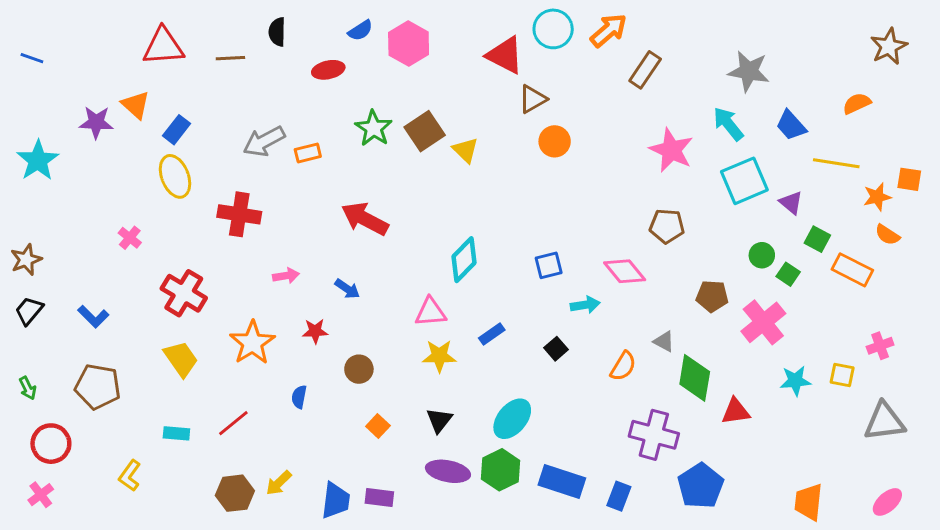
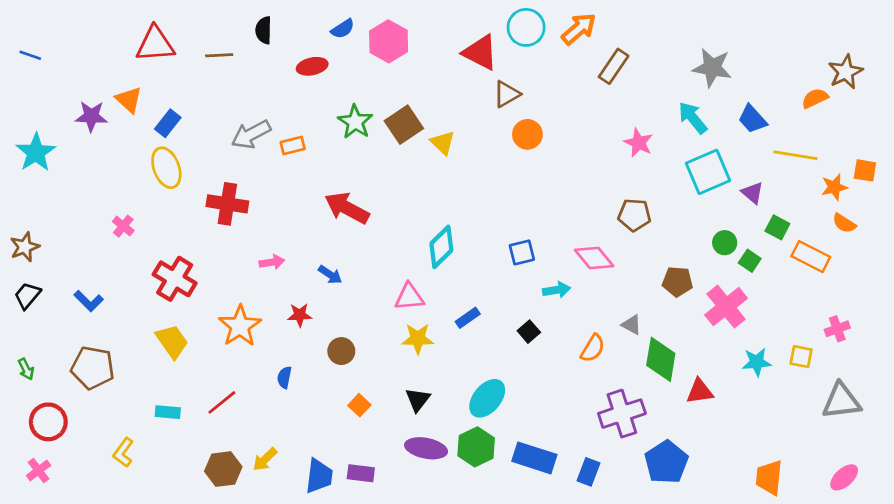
brown star: (889, 46) -> (846, 72), moved
pink star: (671, 150) -> (639, 143), size x0.7
purple cross: (654, 435) -> (622, 414), turned -33

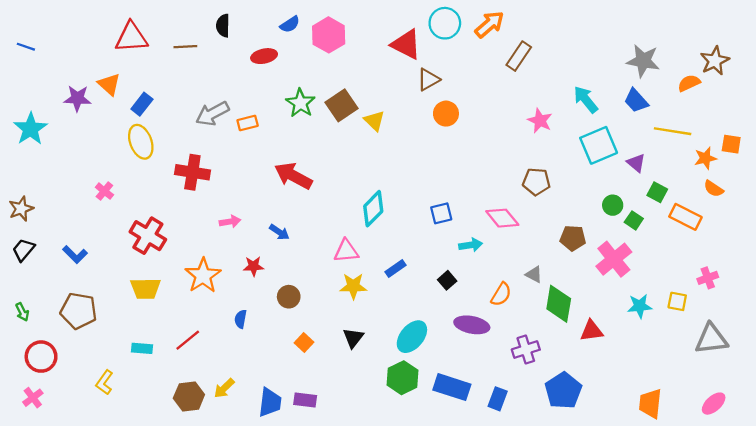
gray star: (712, 68) -> (643, 61), moved
yellow trapezoid: (172, 341) -> (145, 288), turned 124
purple cross: (622, 414) -> (526, 350), size x0.7
purple ellipse: (426, 448) -> (472, 325), moved

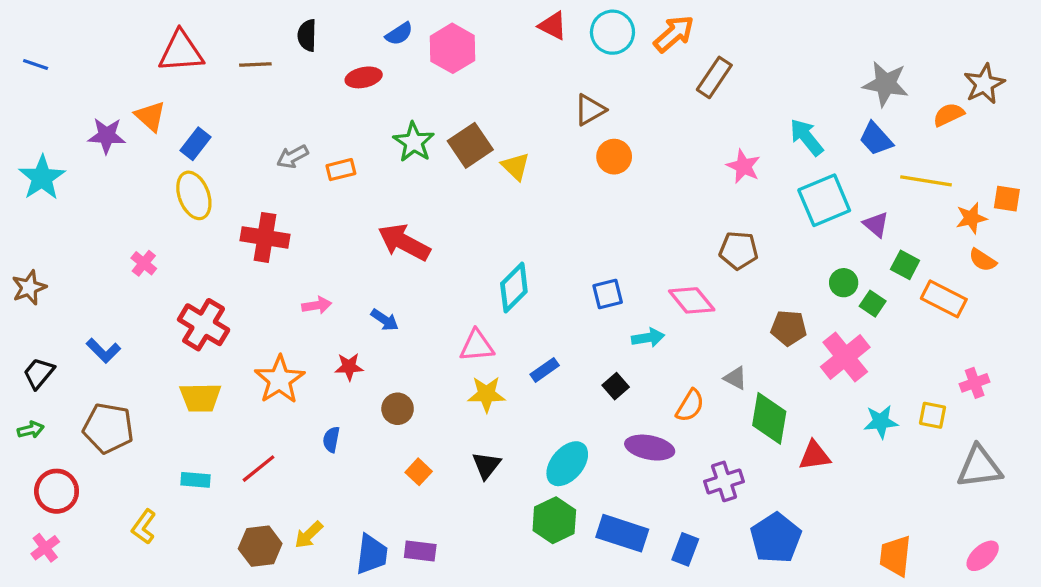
red triangle: (406, 44) -> (553, 26), moved, size x0.7
gray arrow: (212, 114) -> (292, 157), size x0.7
black trapezoid: (23, 250) -> (39, 373), moved
green arrow: (22, 312) -> (31, 430), turned -78

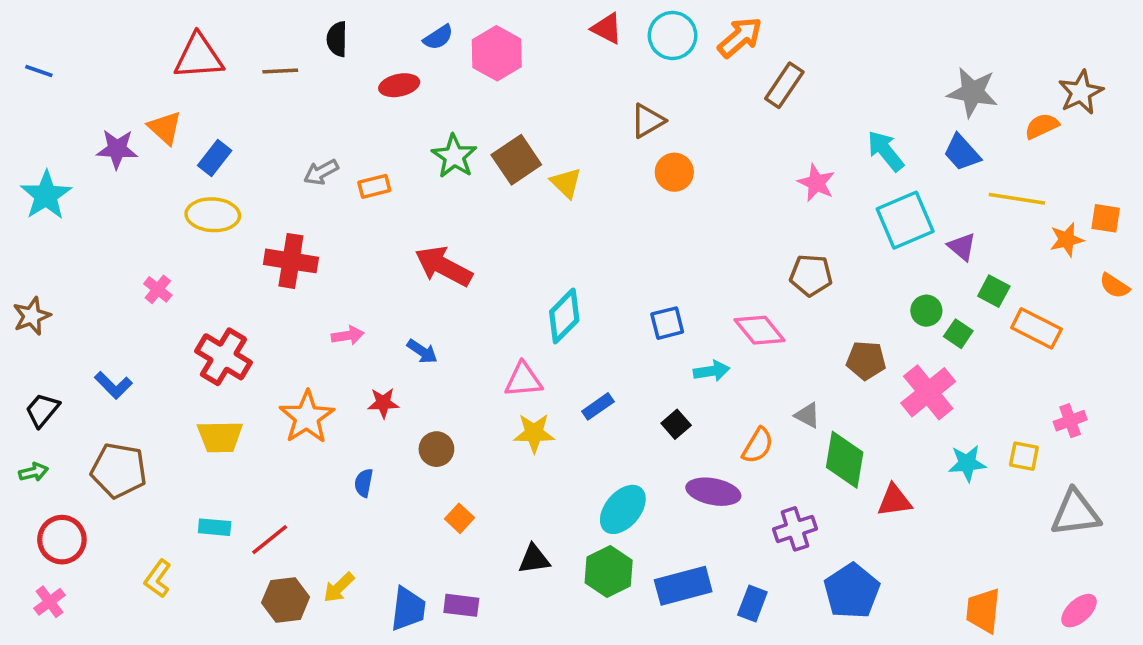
yellow ellipse: (194, 195) -> (213, 215), turned -66
orange semicircle: (983, 260) -> (1115, 286), moved
black triangle: (486, 465) -> (534, 559), moved, turned 44
red line: (259, 469) -> (270, 540), moved
blue rectangle: (622, 533) -> (683, 586), turned -33

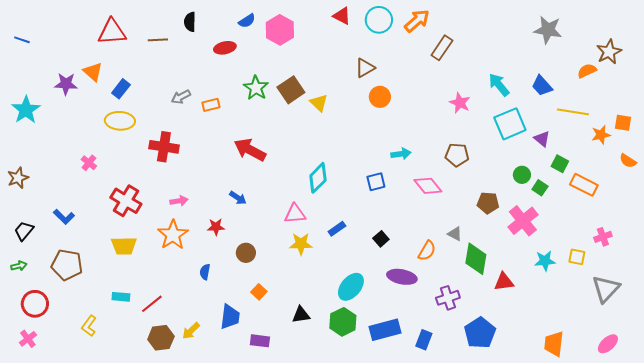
gray star: (973, 92) -> (548, 30), moved
pink arrow: (348, 335) -> (179, 201), moved
cyan arrow: (712, 371) -> (401, 154), moved
gray triangle: (1075, 513) -> (606, 289), turned -40
blue trapezoid: (408, 609) -> (230, 317), moved

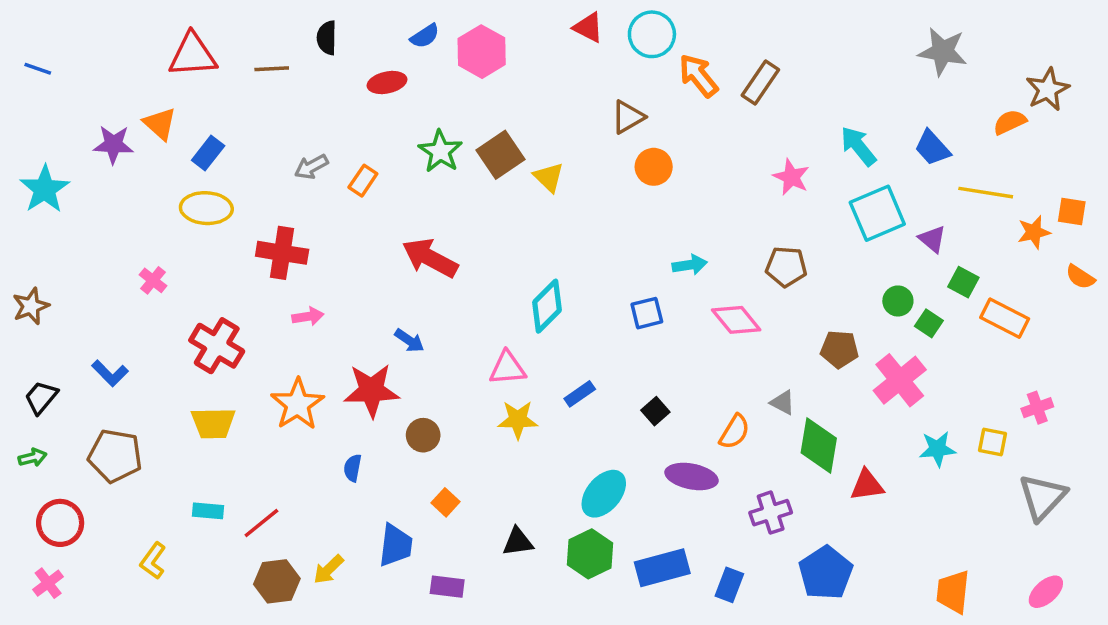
orange arrow: (417, 21) -> (698, 76), moved, turned -88
orange rectangle: (211, 105) -> (363, 181), turned -42
pink arrow: (179, 201) -> (308, 316), moved
red star: (216, 227) -> (371, 390), size x1.8

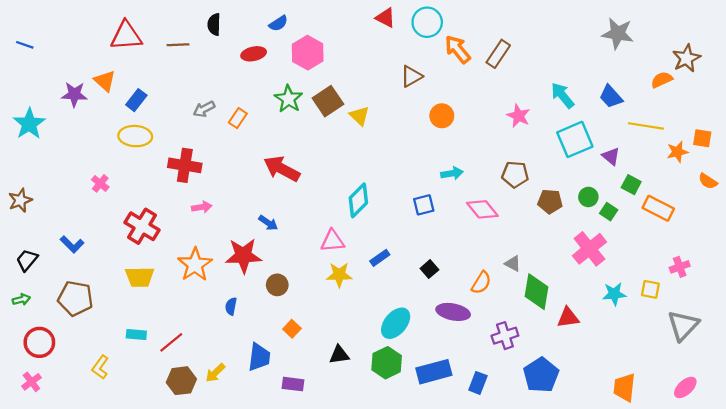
pink hexagon: (482, 52) -> (308, 53), moved
orange circle: (654, 167) -> (442, 116), moved
brown pentagon: (839, 349) -> (550, 201), moved

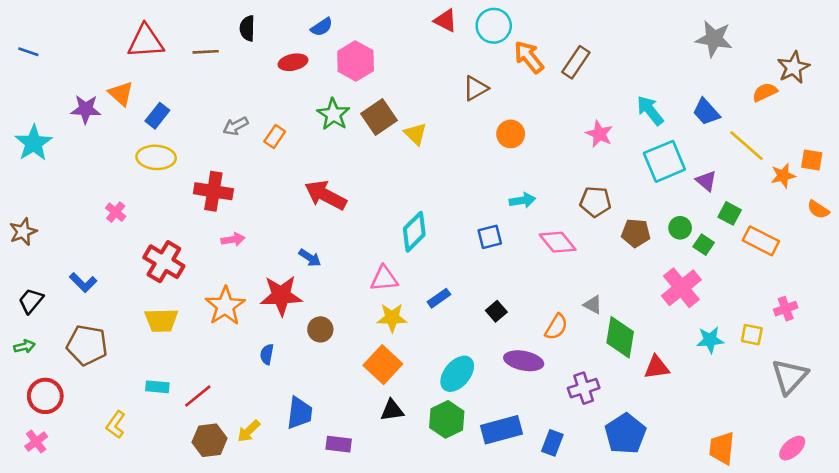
yellow line: (646, 126) -> (747, 146), turned 32
orange square: (292, 329) -> (383, 365), moved, size x1.8

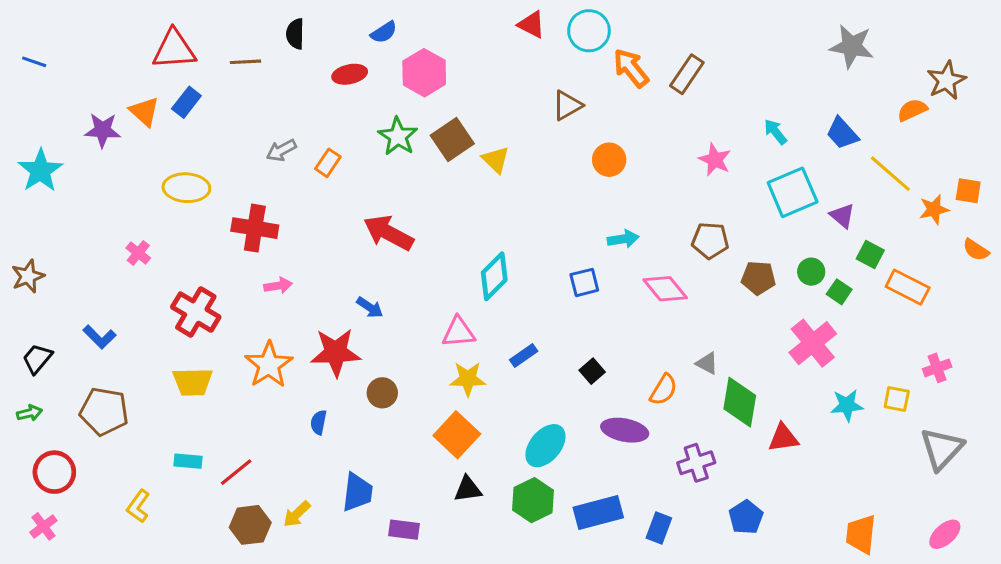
cyan arrow: (650, 110) -> (775, 132), size x0.7
blue rectangle: (157, 116) -> (186, 102), moved
blue pentagon: (625, 434) -> (746, 517), size x0.7

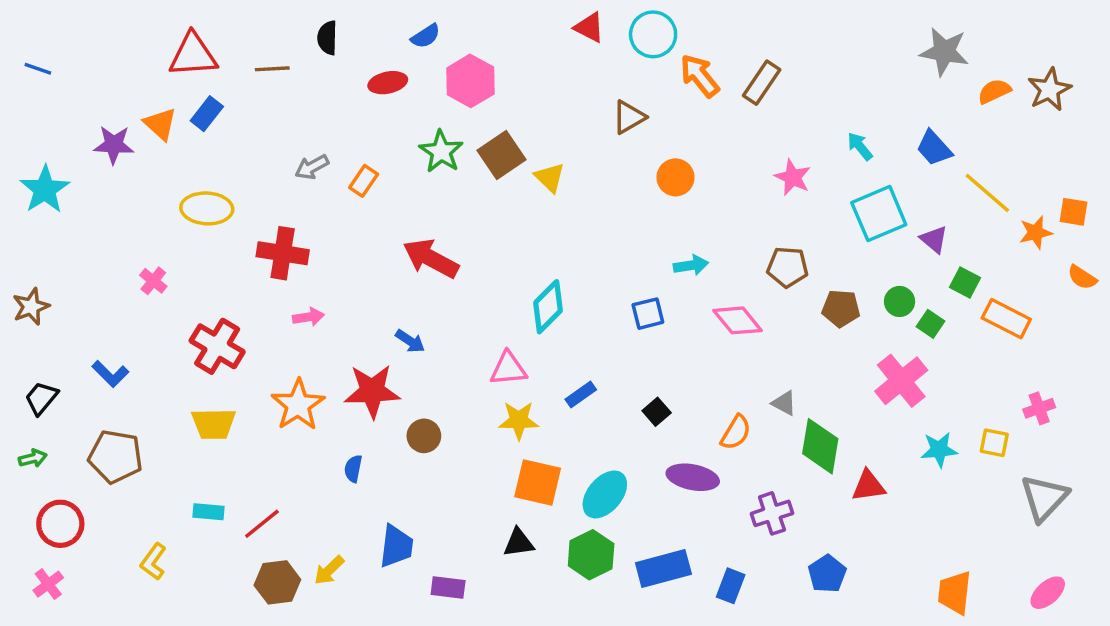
orange semicircle: (912, 110) -> (994, 91), moved
orange square: (457, 435) -> (538, 482), moved, turned -30

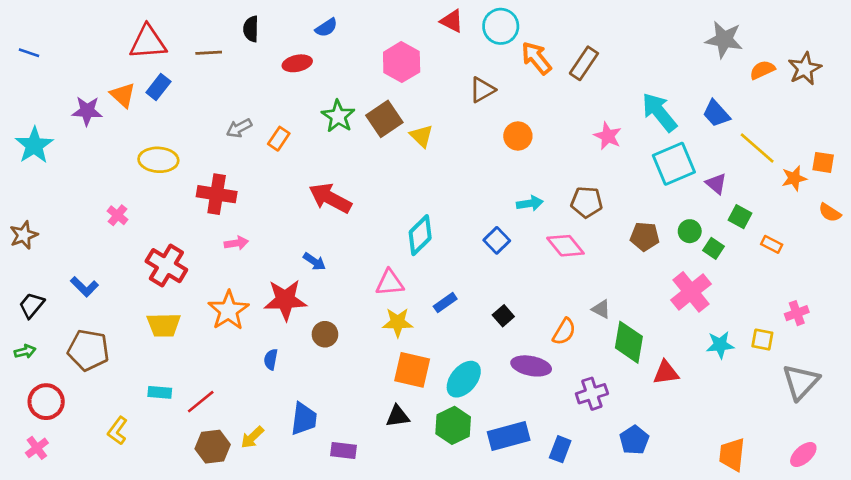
pink hexagon: (470, 81) -> (402, 62), moved
cyan arrow: (860, 146) -> (659, 112), size x1.8
brown pentagon: (787, 267) -> (587, 202), moved
blue square: (648, 314) -> (497, 240), turned -30
orange rectangle: (1006, 319) -> (772, 244), size x0.6

